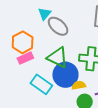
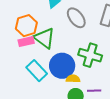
gray ellipse: (58, 26) -> (76, 18), moved
green triangle: (58, 57) -> (44, 38), moved

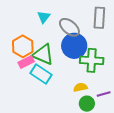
blue circle: (62, 66) -> (74, 46), moved
cyan rectangle: (37, 71) -> (41, 74), moved

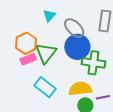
green triangle: (43, 54) -> (46, 53), turned 40
cyan rectangle: (41, 74) -> (45, 87), moved
yellow semicircle: (80, 87) -> (80, 89), size x1.6

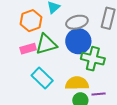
gray ellipse: (74, 28) -> (77, 22), turned -65
orange hexagon: (26, 43) -> (31, 21), moved
green triangle: (46, 53) -> (46, 44), turned 30

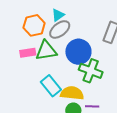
gray ellipse: (77, 22) -> (60, 29), moved, turned -30
cyan rectangle: (42, 78) -> (51, 86), moved

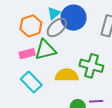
blue circle: (78, 52) -> (74, 18), moved
cyan rectangle: (51, 86) -> (31, 82), moved
yellow semicircle: (72, 93) -> (67, 75), moved

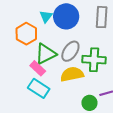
gray ellipse: (57, 27) -> (70, 51), moved
pink rectangle: (27, 54) -> (38, 68), moved, turned 70

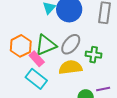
orange hexagon: (26, 34) -> (21, 46), moved
green cross: (94, 60) -> (94, 55), size x0.7

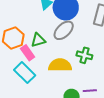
gray ellipse: (71, 44) -> (64, 30), moved
green triangle: (46, 45) -> (38, 40), size x0.7

